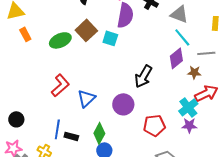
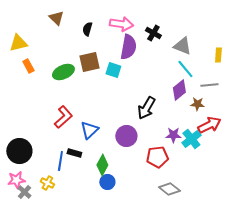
brown square: (86, 30) -> (89, 62), turned 30
black circle: (16, 119) -> (19, 151), size x1.6
purple star: (189, 125) -> (173, 135), moved
black rectangle: (71, 136) -> (74, 153), moved

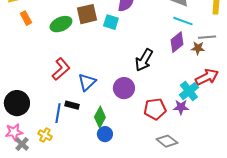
cyan line: (185, 69) -> (183, 21), turned -30
brown star: (197, 104) -> (198, 48), moved
purple star: (173, 135) -> (181, 107), moved

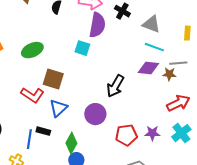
brown square: (87, 14) -> (53, 79), moved, turned 30
purple diamond: (177, 42) -> (148, 68), turned 45
red L-shape: (61, 69) -> (32, 95), turned 75
cyan cross: (189, 91) -> (181, 133), moved

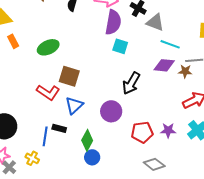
gray triangle: (151, 24) -> (155, 22), moved
cyan square: (82, 48) -> (120, 46), moved

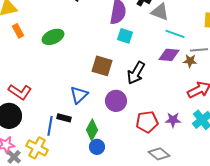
brown square: (69, 76) -> (102, 66), moved
red L-shape: (48, 92) -> (20, 92), moved
yellow cross: (32, 158) -> (37, 148), size x1.5

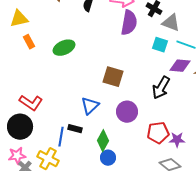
cyan square: (125, 36) -> (160, 45), moved
black arrow: (136, 73) -> (161, 88), moved
purple star: (173, 120) -> (177, 140), moved

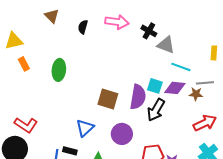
purple semicircle: (129, 23) -> (138, 97), moved
cyan square: (160, 45) -> (155, 86), moved
green ellipse: (64, 48) -> (59, 70), turned -60

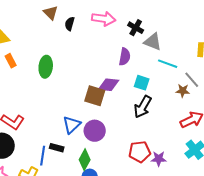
brown triangle: (52, 16) -> (51, 13), moved
gray line: (205, 83) -> (192, 80), turned 54
purple diamond: (175, 88) -> (109, 85), moved
purple semicircle: (138, 97) -> (125, 57), moved, size x0.7
purple circle: (122, 134) -> (95, 131), moved

